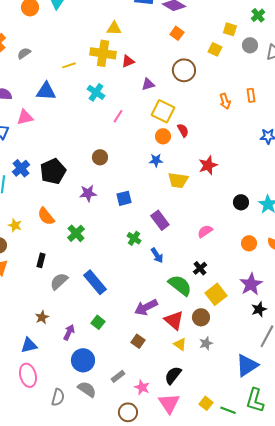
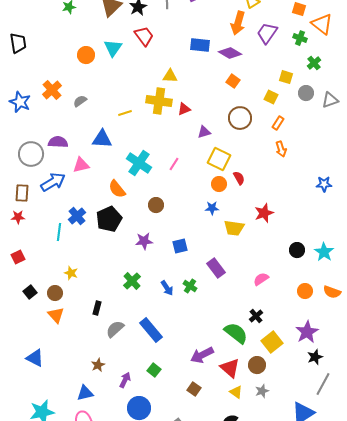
cyan cross: (96, 92) -> (139, 163), moved, size x1.4
orange rectangle: (251, 95) -> (278, 123), moved, turned 40
orange semicircle: (46, 216) -> (117, 189), moved
blue arrow: (157, 255) -> (167, 288), moved

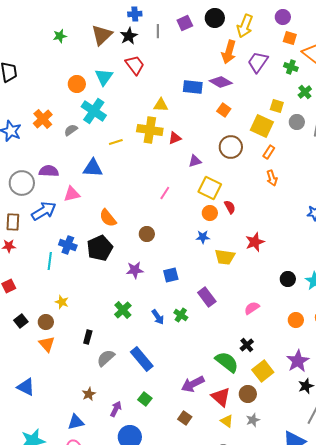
blue rectangle: (200, 45) -> (193, 87), moved
yellow square: (271, 97) -> (262, 126), size x1.6
cyan cross: (139, 163) -> (94, 111), moved
blue cross: (77, 216) -> (68, 245), turned -30

